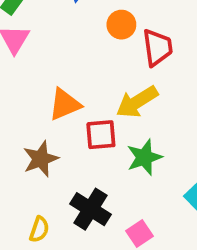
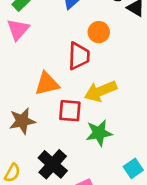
red trapezoid: (157, 48) -> (79, 56), moved

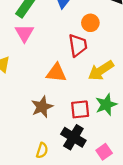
orange triangle: (47, 84) -> (56, 73), turned 30
red square: (70, 111) -> (80, 109), moved

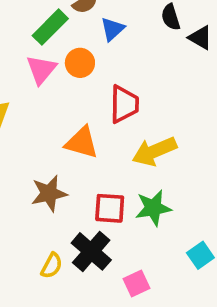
orange circle: (90, 23) -> (80, 63), moved
yellow semicircle: (42, 150) -> (52, 266), moved

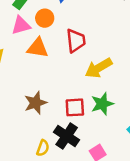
pink triangle: (41, 70) -> (21, 25), turned 42
orange triangle: (82, 143) -> (38, 48), moved

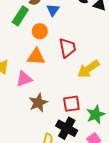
pink triangle: (21, 25) -> (24, 79), moved
green star: (102, 104) -> (96, 115), moved

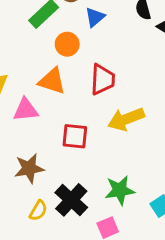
brown star: (38, 103) -> (29, 168), moved
red square: (71, 104) -> (75, 136), moved

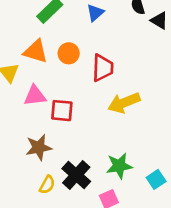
orange circle: (67, 44) -> (69, 53), moved
orange triangle: (52, 81) -> (36, 51), moved
red square: (75, 136) -> (62, 111), moved

